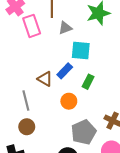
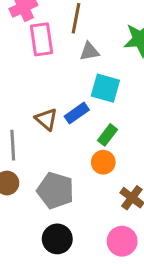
orange circle: (69, 101) -> (103, 162), moved
gray pentagon: (84, 132) -> (55, 191), moved, turned 30

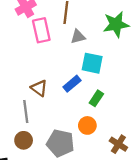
brown triangle: (46, 119) -> (39, 88), moved
orange circle: (103, 162) -> (87, 125), moved

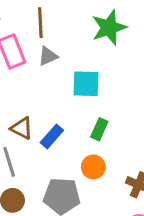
gray triangle: (78, 37) -> (48, 56), moved
blue rectangle: (72, 84) -> (52, 136), moved

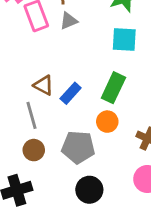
cyan square: (86, 84) -> (124, 40), moved
green rectangle: (99, 129) -> (113, 88), size x1.5

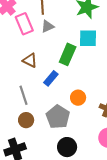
brown triangle: (44, 85) -> (30, 60), moved
green rectangle: (113, 88) -> (68, 54), moved
gray pentagon: (78, 147) -> (58, 117), turned 30

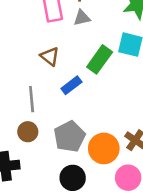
orange circle: (78, 98) -> (104, 148), moved, size x1.5

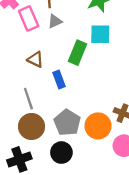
blue rectangle: (71, 85) -> (59, 79), turned -60
brown circle: (28, 132) -> (32, 127), size x1.5
black circle: (73, 178) -> (61, 153), moved

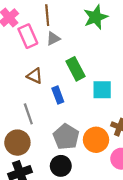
cyan square: (100, 34) -> (102, 90), moved
green rectangle: (77, 53) -> (75, 69), turned -50
brown circle: (32, 127) -> (17, 143), moved

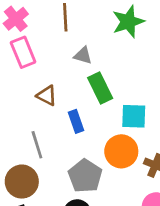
pink rectangle: (28, 36) -> (23, 52), moved
gray triangle: (53, 39) -> (83, 55), moved, turned 40
orange circle: (96, 140) -> (121, 151), moved

